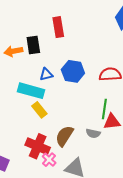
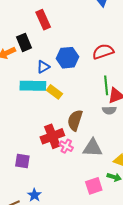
yellow rectangle: (39, 110) -> (54, 92), moved
gray semicircle: (93, 133) -> (109, 110), moved
red cross: (38, 146) -> (52, 136), turned -30

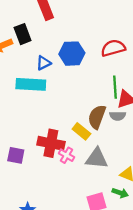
yellow rectangle: (54, 92) -> (81, 131), moved
brown semicircle: (75, 120) -> (97, 117), moved
red cross: (52, 136) -> (51, 143), turned 30
purple square: (22, 161) -> (16, 155), moved

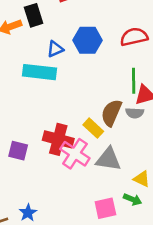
pink cross: (67, 155) -> (75, 154), size x1.6

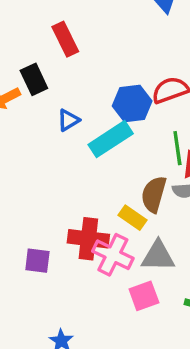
blue hexagon: (88, 40) -> (132, 103), moved
cyan rectangle: (39, 72) -> (111, 139), moved, turned -32
pink square: (105, 208) -> (144, 296), moved

